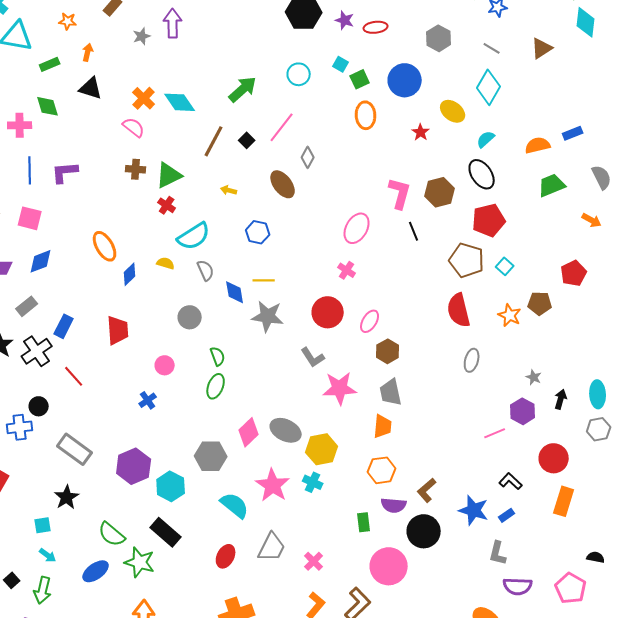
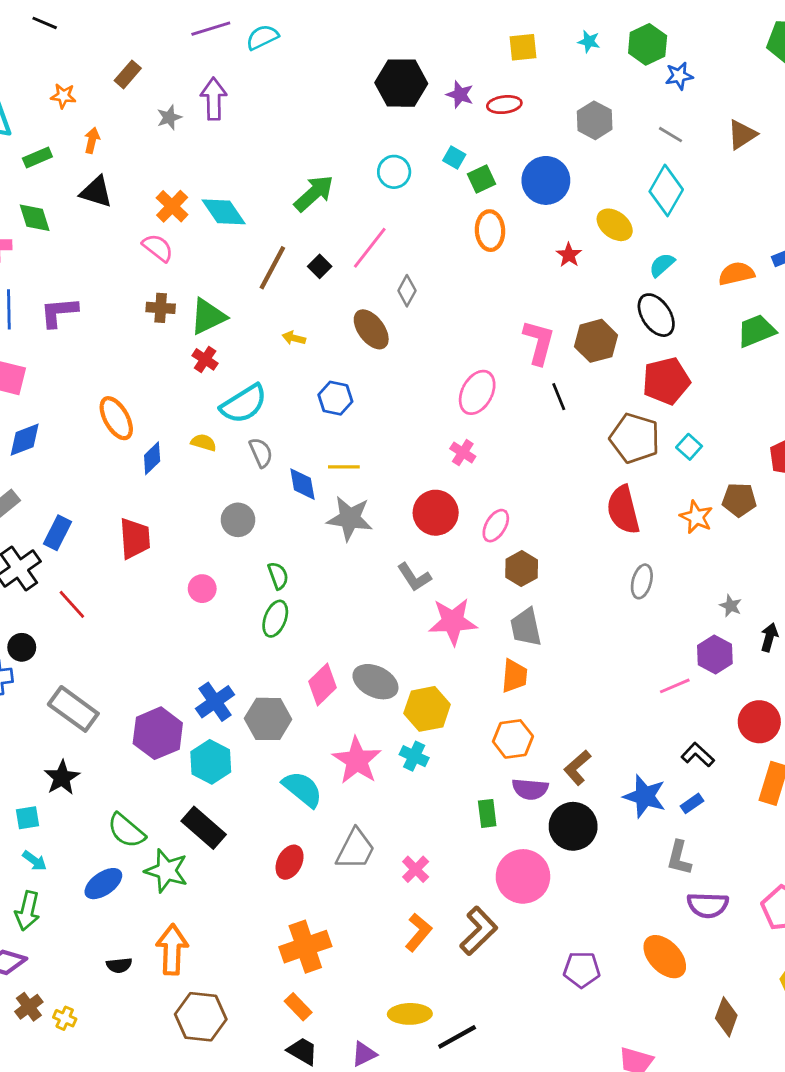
blue cross: (148, 400) -> (215, 702), moved, size x1.5

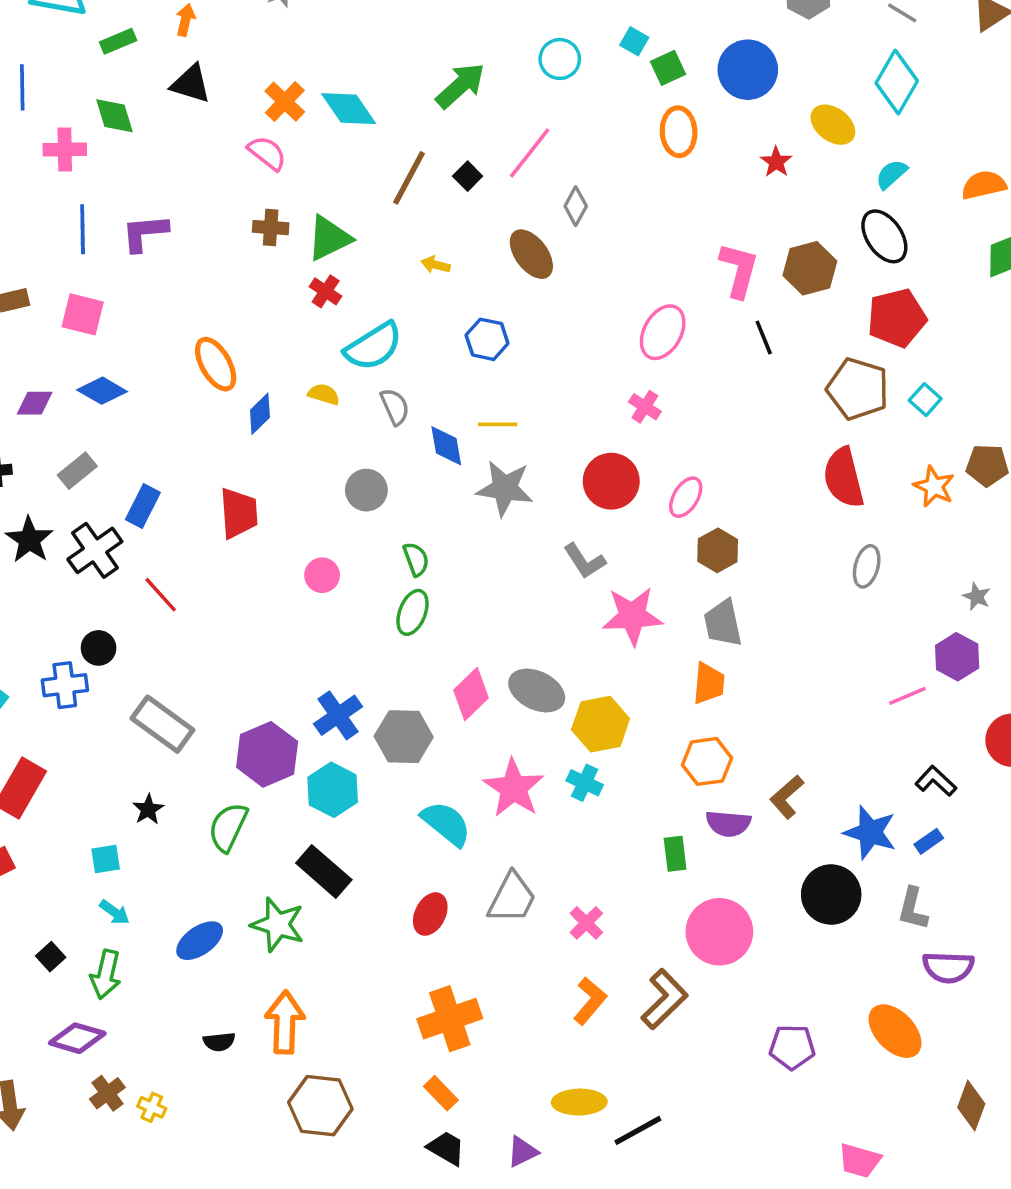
blue diamond: (25, 440) -> (102, 391), turned 51
black star: (62, 778) -> (148, 809), size x0.7
black circle: (573, 826) -> (831, 895), moved
green semicircle: (126, 831) -> (228, 827), moved, turned 75

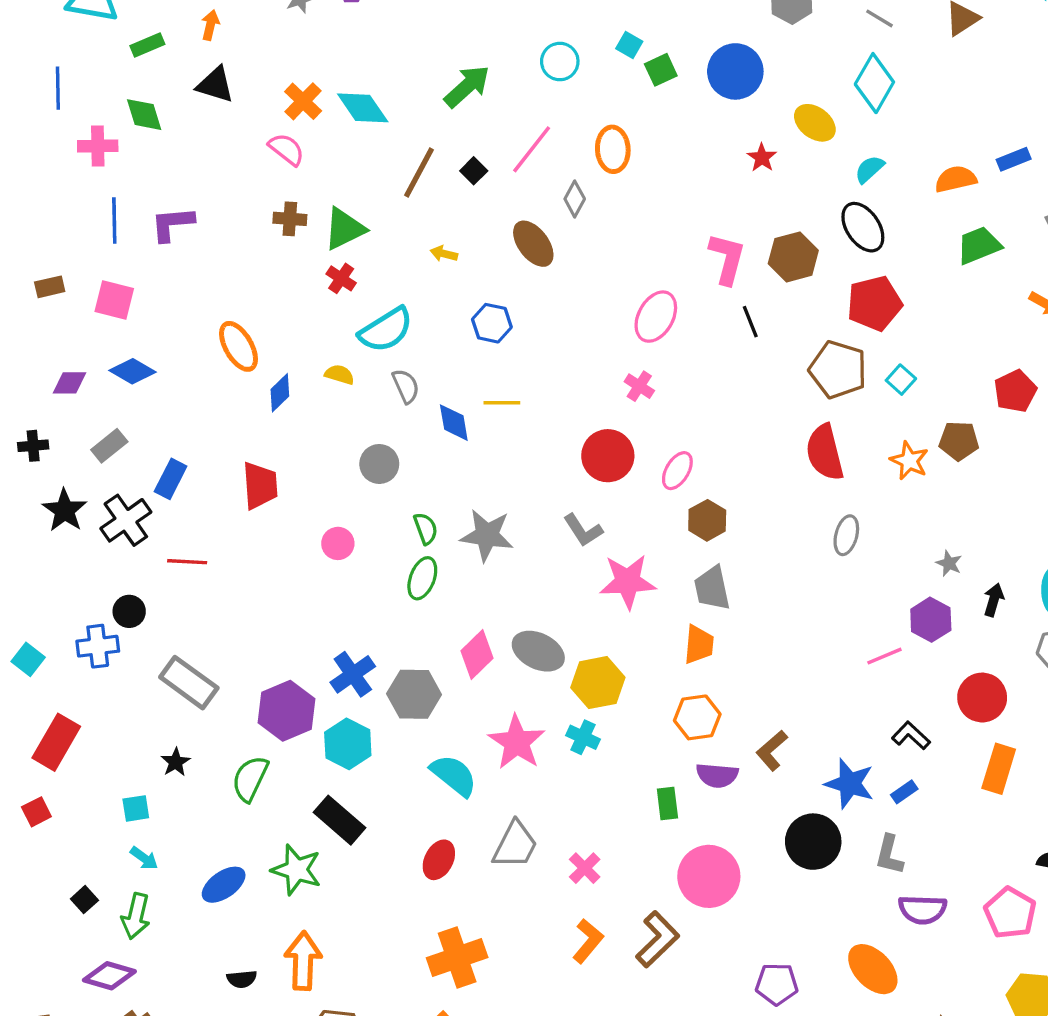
orange ellipse: (679, 132) -> (613, 149), moved
gray star: (505, 488) -> (487, 535), moved
red line: (161, 595) -> (187, 562), turned -45

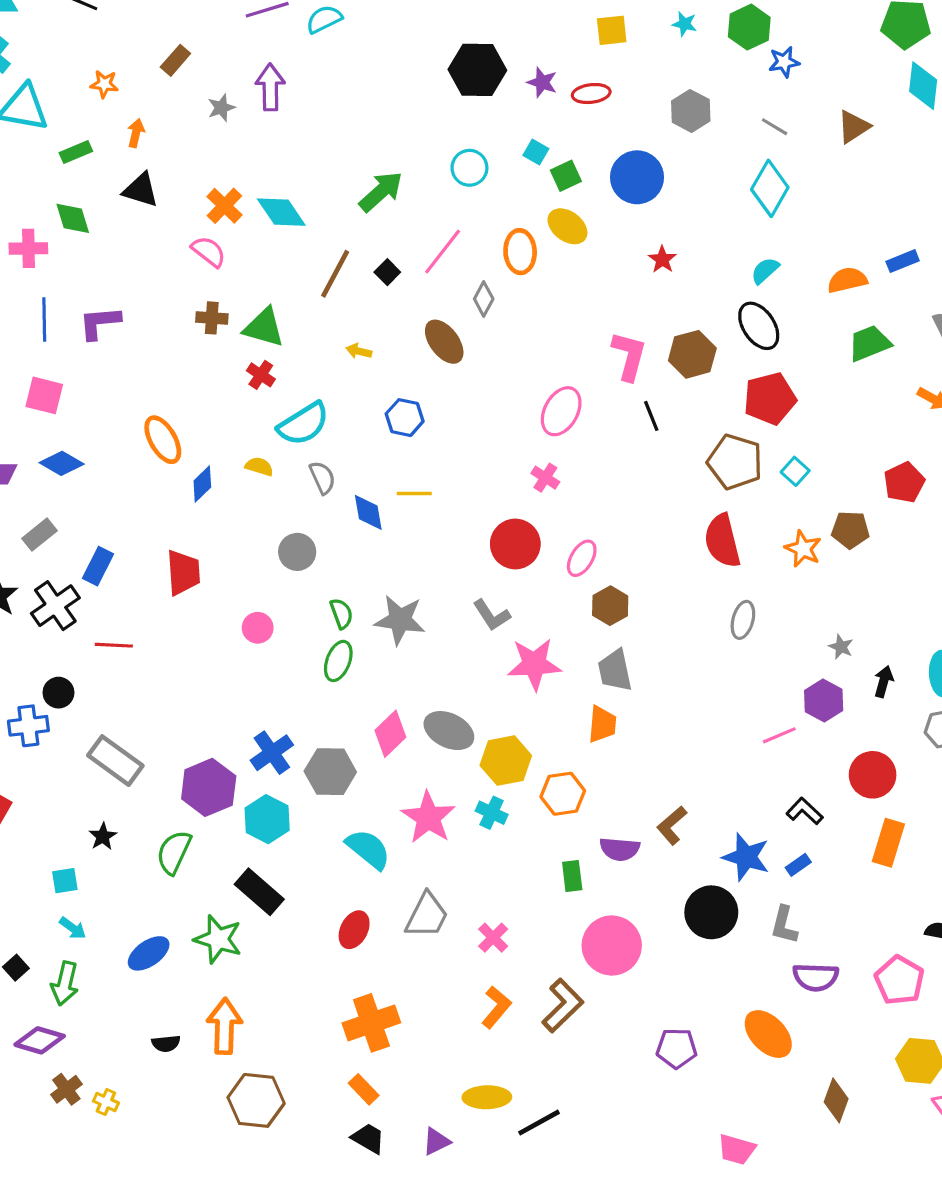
yellow ellipse: (815, 123) -> (567, 226), moved
green triangle: (344, 229) -> (264, 327), turned 42
orange hexagon: (697, 717) -> (563, 794), moved

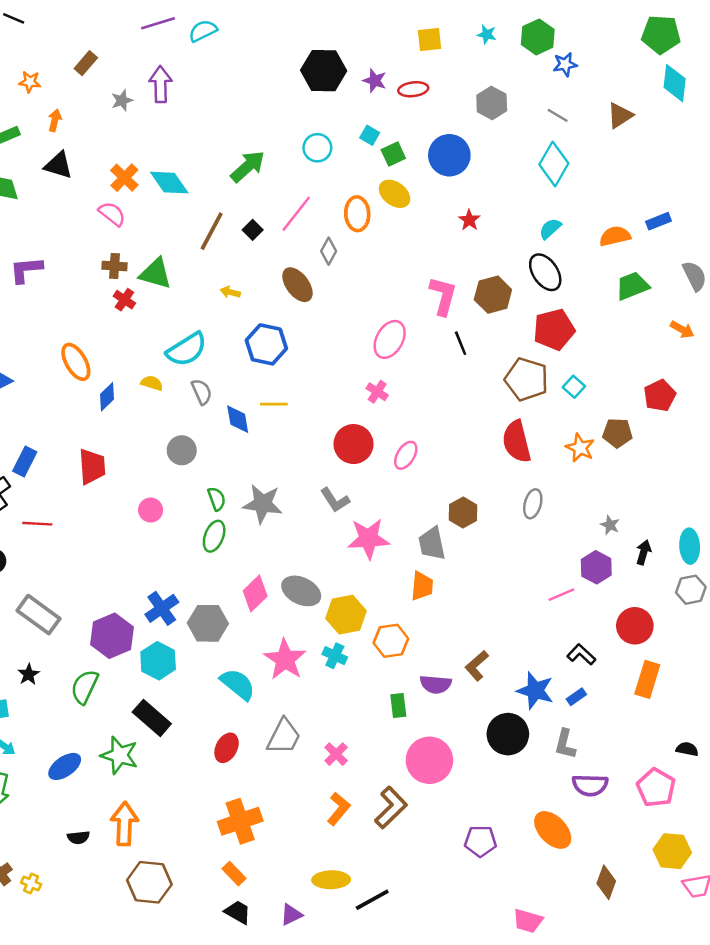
red cross: (261, 375) -> (124, 300), moved
blue hexagon: (405, 418) -> (266, 344), size x1.4
brown hexagon: (610, 606) -> (463, 513), moved

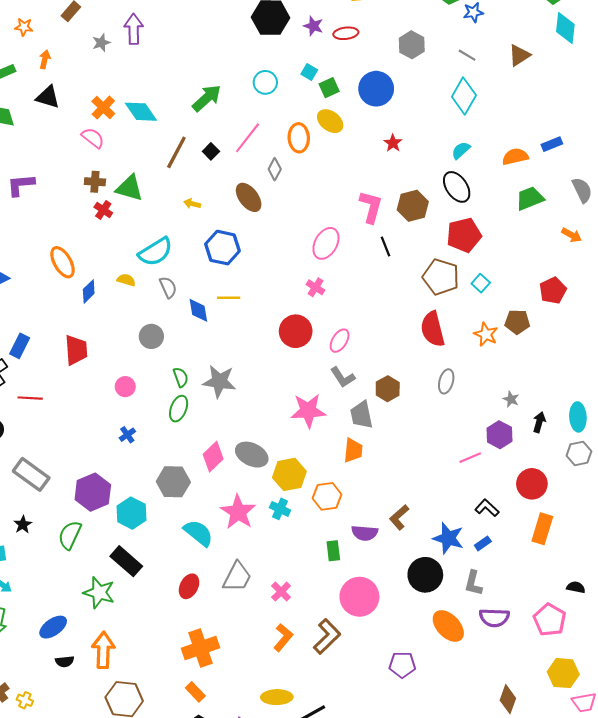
gray L-shape: (335, 500) -> (343, 377), moved
blue cross: (162, 608) -> (127, 435), moved, size x0.6
blue ellipse: (65, 766) -> (53, 627), moved
orange ellipse: (553, 830) -> (448, 626), moved

